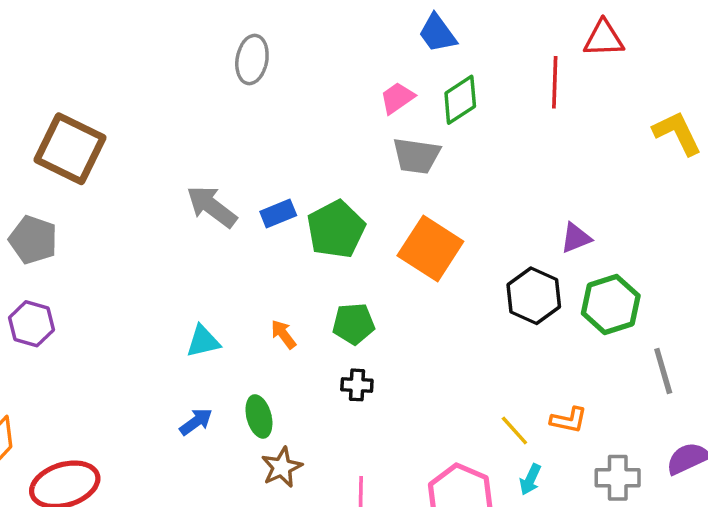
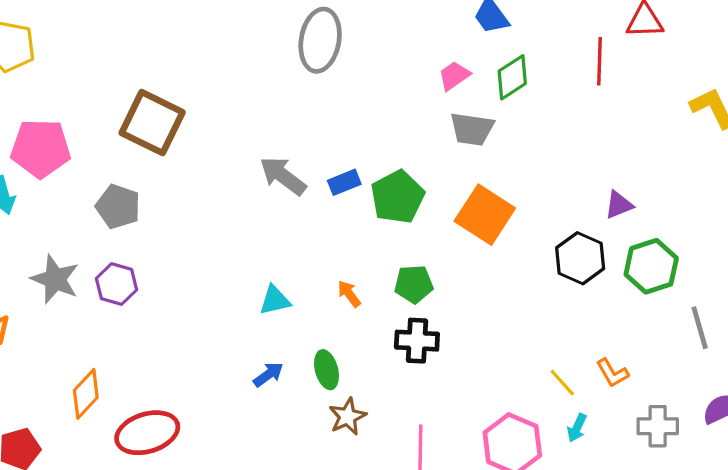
gray ellipse: (252, 59) -> (320, 40), size x1.4
black cross: (357, 385) -> (417, 341), size x1.5
orange L-shape: (569, 420) -> (612, 373), turned 48

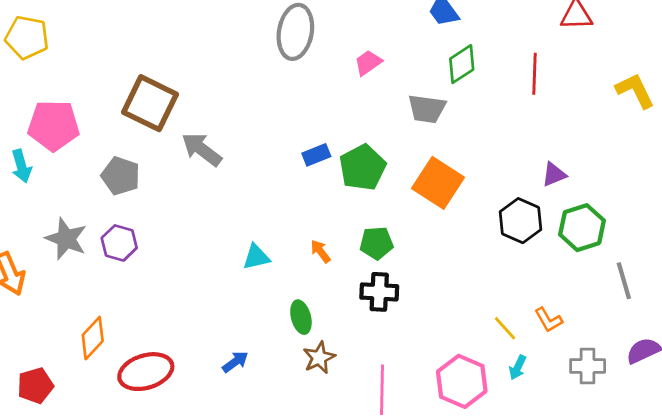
red line: (599, 61) -> (534, 74), moved
pink trapezoid: (454, 76) -> (368, 63), moved
gray arrow: (283, 176) -> (202, 149), moved
blue arrow: (268, 375) -> (235, 362), moved

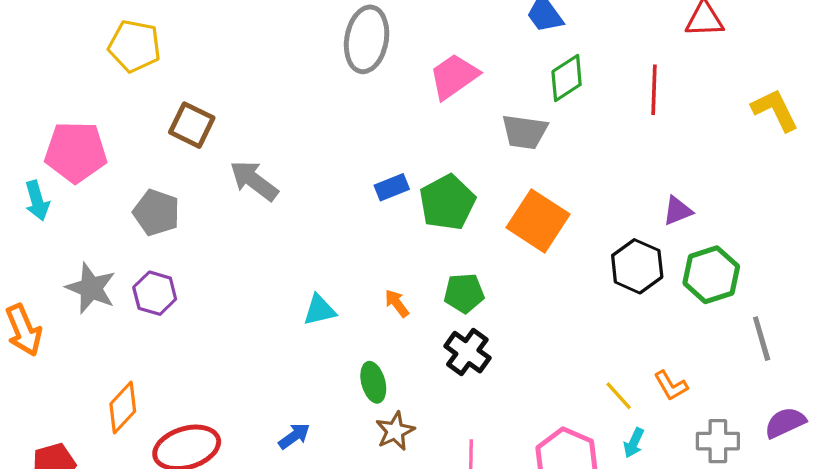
yellow pentagon: (27, 37) -> (135, 46), moved
pink trapezoid: (368, 63) -> (454, 76), size x1.5
brown square: (150, 103) -> (192, 125), size x0.7
black cross: (379, 292) -> (467, 352), turned 33

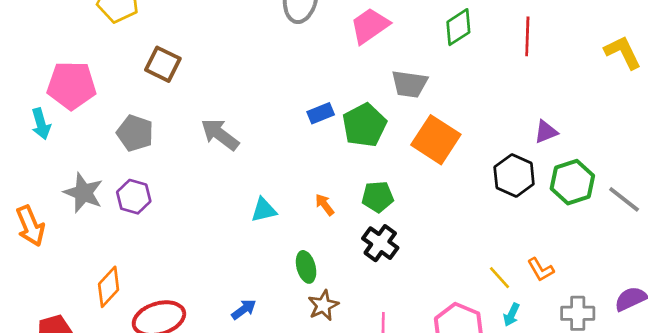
gray trapezoid: (525, 132) -> (409, 84), moved
gray arrow: (254, 181) -> (220, 134), moved
gray line: (762, 339) -> (624, 199), moved, turned -36

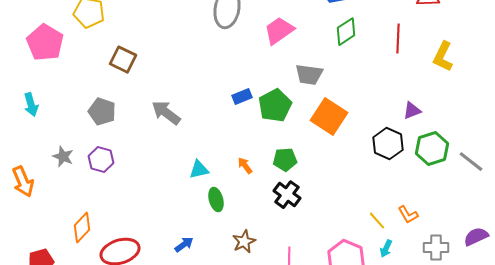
yellow L-shape: (623, 52) -> (443, 57), moved, turned -128
pink pentagon: (71, 85) -> (45, 43), moved, turned 30
gray star: (83, 193) -> (63, 157), size x0.7
green ellipse: (306, 267) -> (216, 200), moved

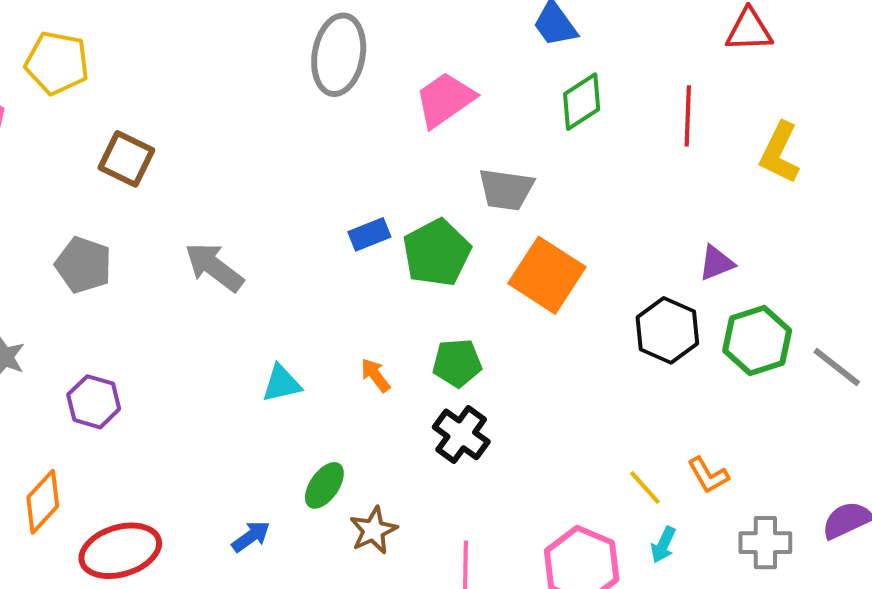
purple hexagon: (101, 160) -> (94, 402), moved
green ellipse: (216, 200) -> (324, 485), moved, turned 50

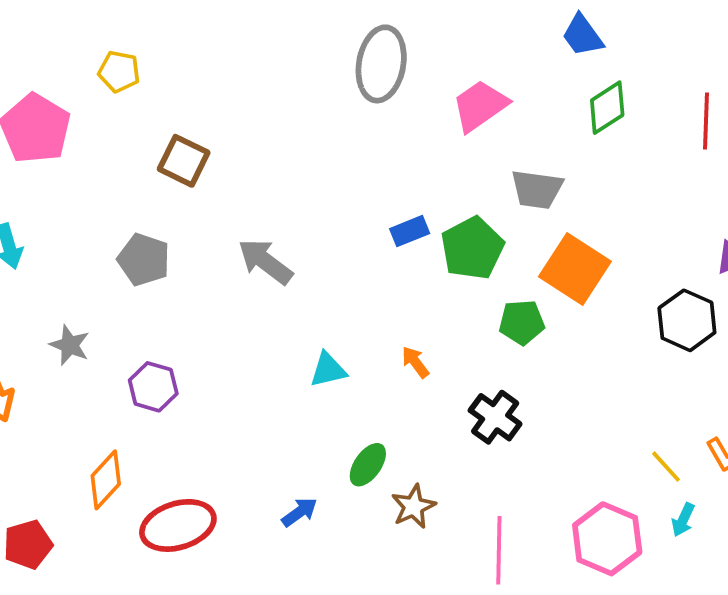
yellow pentagon: (57, 63) -> (119, 72), size x0.7
green pentagon: (457, 363) -> (522, 322), moved

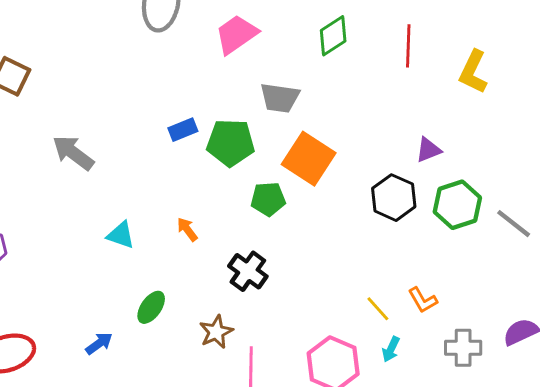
green pentagon: (472, 248) -> (231, 143), turned 30
cyan triangle: (328, 370) -> (121, 235), turned 32
brown star: (413, 506) -> (216, 332), moved

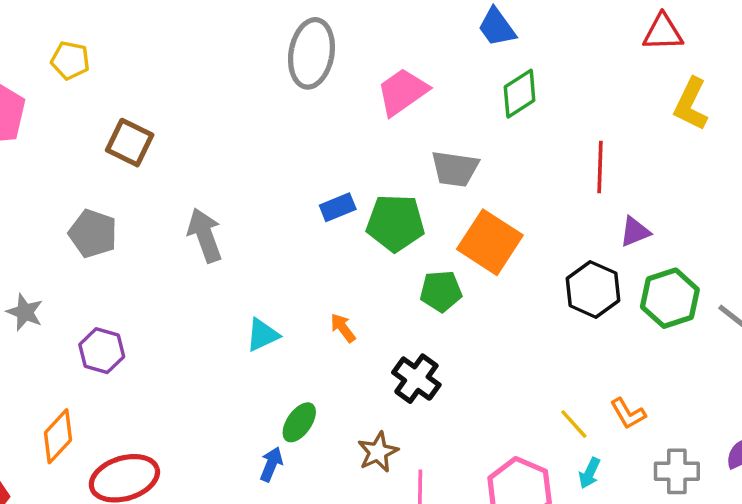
red line: (408, 46) -> (600, 167), moved
yellow L-shape: (473, 72) -> (691, 104), moved
gray arrow: (73, 153) -> (205, 235), turned 33
cyan triangle: (121, 235) -> (263, 335), turned -44
blue arrow: (99, 343) -> (271, 464), moved, turned -32

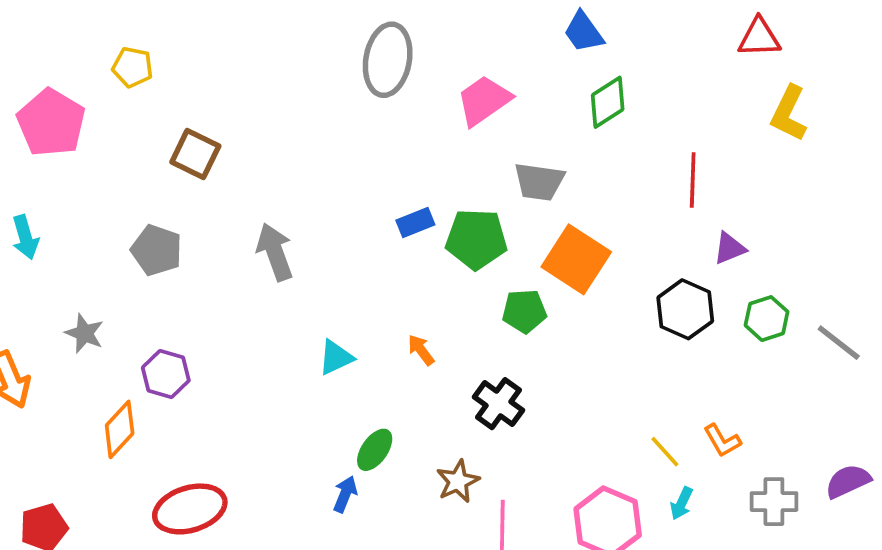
green hexagon: (670, 298) -> (767, 319), size x0.7
orange diamond: (58, 436) -> (120, 429), moved

